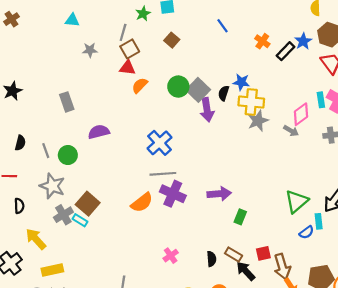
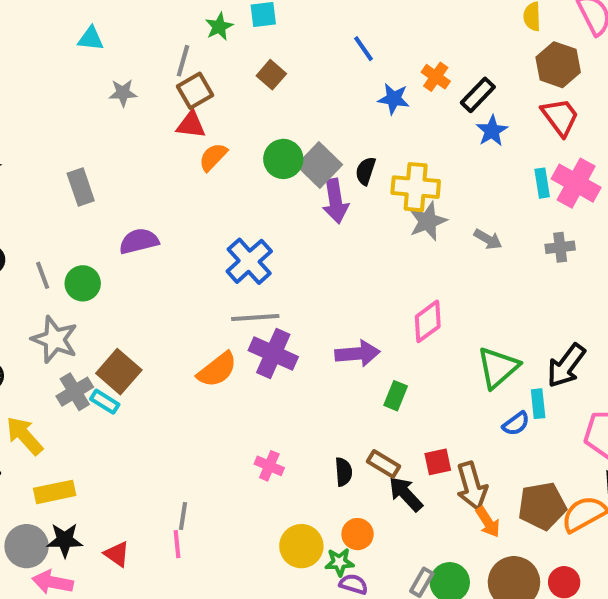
blue star: (303, 41) -> (492, 131), moved
blue star: (241, 82) -> (394, 99), moved
pink diamond: (301, 114) -> (428, 321), moved
pink cross: (171, 256) -> (269, 466), turned -32

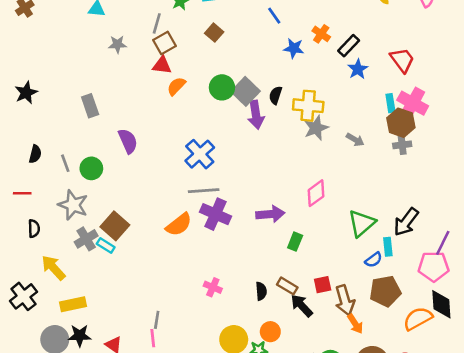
brown hexagon: (558, 65) -> (401, 123), moved
purple semicircle: (139, 241) -> (128, 141), turned 80
brown pentagon: (542, 506) -> (385, 291), moved

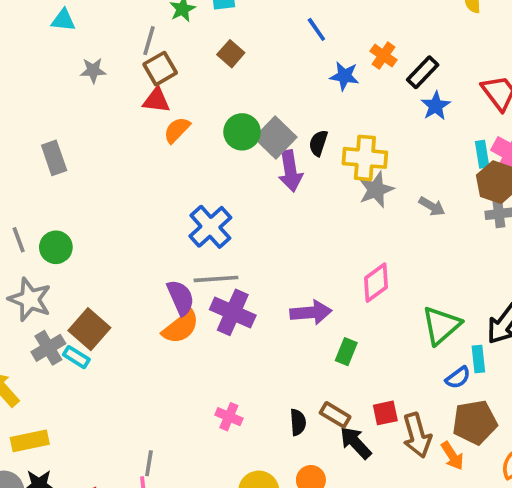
purple semicircle: (128, 141) -> (181, 298), moved
orange arrow: (355, 324) -> (452, 456), moved

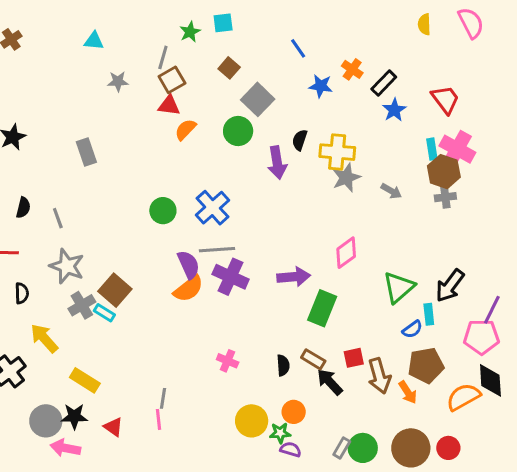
gray square: (276, 137) -> (258, 99), moved
green circle: (56, 247) -> (163, 211), moved
green rectangle: (346, 352) -> (322, 308), size x1.6
yellow rectangle: (30, 441) -> (85, 380), moved, turned 44

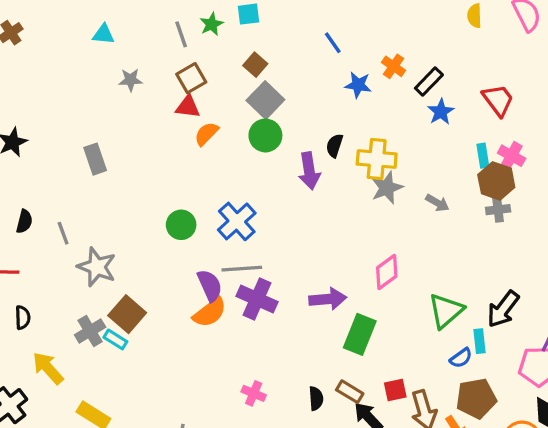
gray line: (163, 57) -> (181, 34), moved, turned -35
gray square: (258, 99) -> (265, 100), moved
pink cross: (457, 149) -> (512, 156), size x0.7
gray star: (67, 266) -> (97, 267), moved

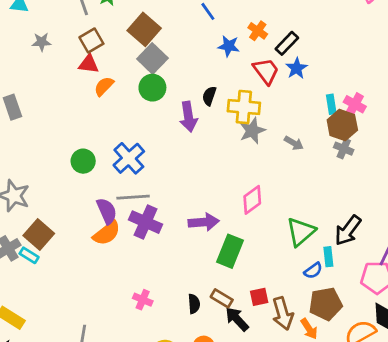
brown square: (255, 65) -> (144, 29), size x1.6
red trapezoid: (498, 100) -> (266, 71), moved
gray cross: (498, 210) -> (344, 149), turned 30

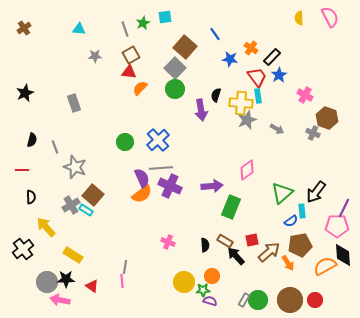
brown square: (144, 29) -> (185, 47), moved
cyan rectangle: (331, 104) -> (258, 96), moved
pink cross: (355, 104) -> (305, 95), moved
brown hexagon: (342, 125) -> (327, 118), moved
brown arrow: (283, 314) -> (269, 252), turned -115

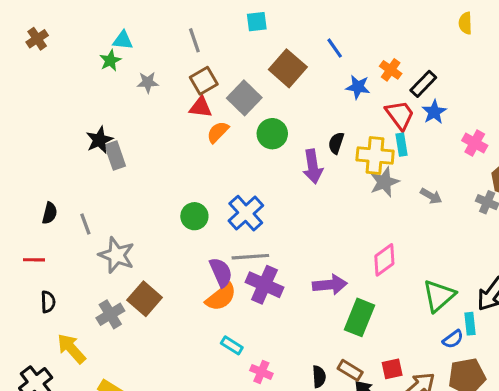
green star: (143, 23) -> (110, 61), moved
gray square: (175, 68) -> (244, 98), moved
black star: (25, 93) -> (99, 140), moved
cyan rectangle: (86, 210) -> (232, 345), moved

